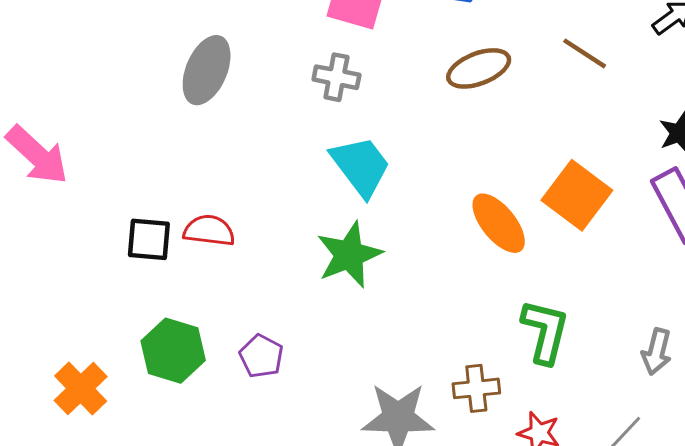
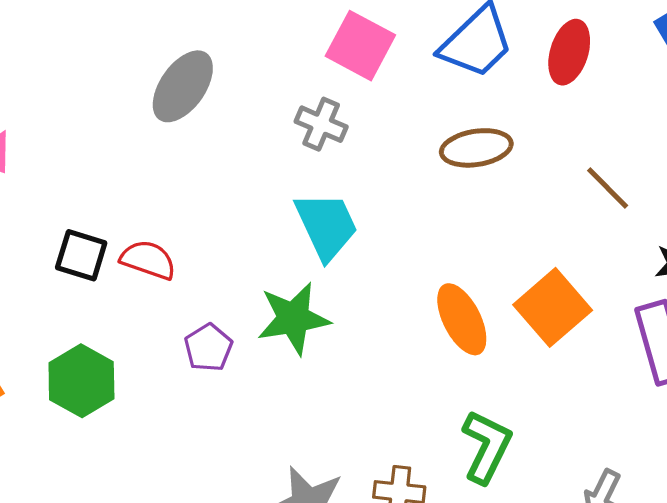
brown line: (585, 53) -> (608, 188), moved
purple pentagon: (261, 356) -> (208, 348), moved

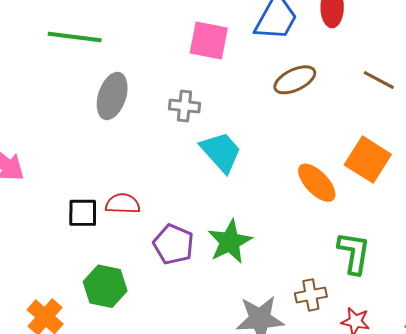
gray cross: (321, 124) -> (184, 106), moved
green star: (293, 318) -> (230, 242), moved
purple pentagon: (208, 348) -> (174, 244), size x1.4

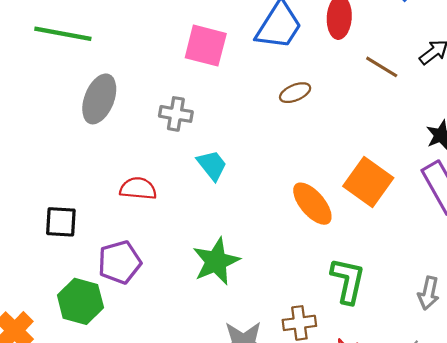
brown ellipse: (295, 80) -> (295, 93), size x0.7
brown line: (379, 80) -> (382, 67), moved
cyan trapezoid: (221, 152) -> (212, 165), size x0.7
red semicircle: (123, 204) -> (138, 188), moved
purple pentagon: (174, 244) -> (120, 262), moved, turned 30

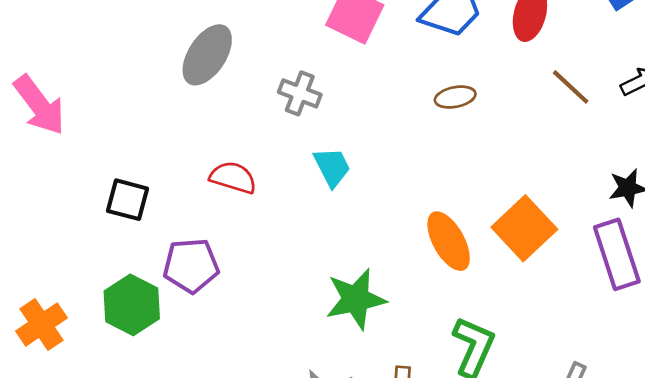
green star: (216, 261) -> (356, 299), moved

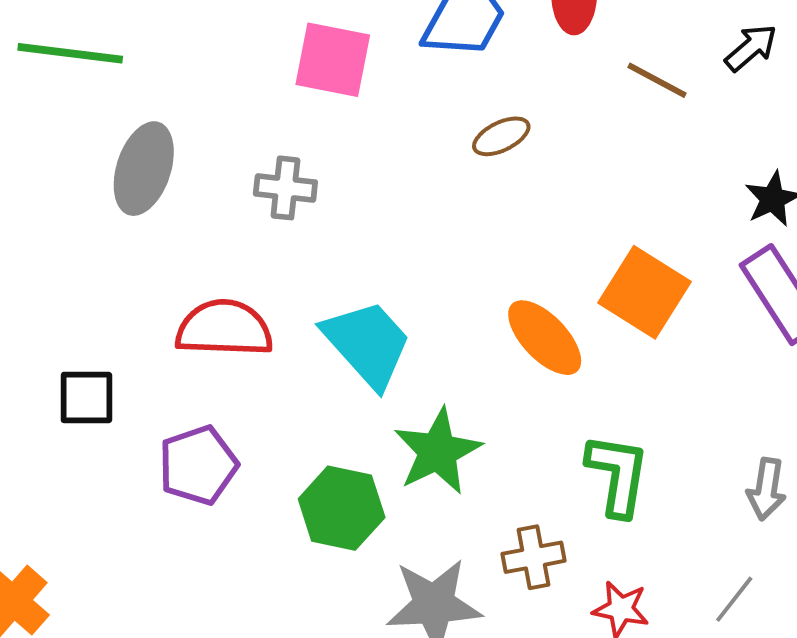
cyan trapezoid: (332, 167) -> (367, 344), moved, size x1.6
red semicircle: (233, 177) -> (224, 328), size x1.4
green hexagon: (132, 305) -> (342, 508), moved

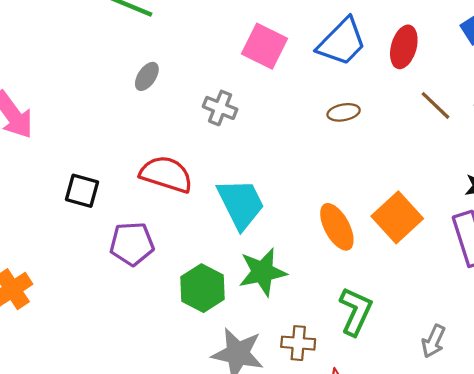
gray ellipse: (144, 169) -> (147, 76), size x0.6

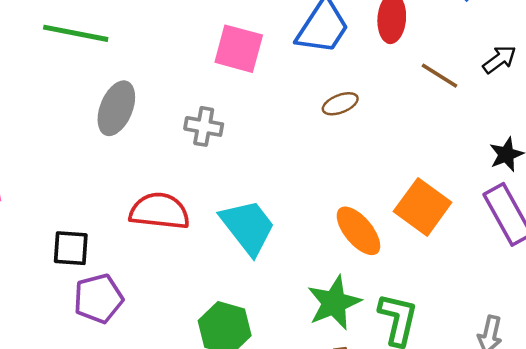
gray ellipse: (147, 76) -> (116, 108), size x1.6
purple pentagon: (132, 244) -> (98, 298), moved
green star: (263, 272) -> (334, 303), moved

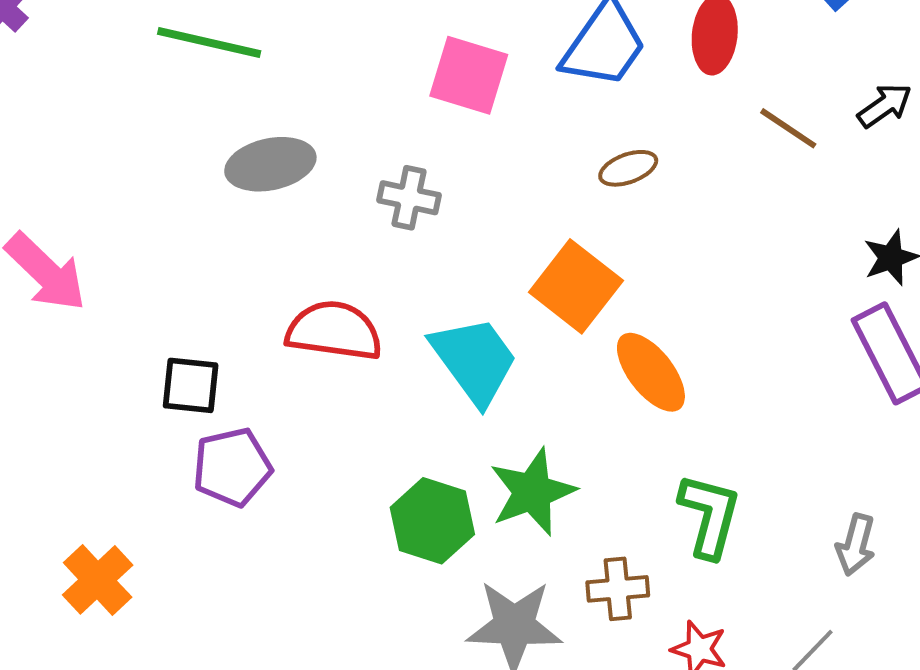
gray ellipse: (116, 108) -> (270, 164), turned 54
orange square: (423, 207) -> (576, 286), moved
green star: (334, 303) -> (532, 492), moved

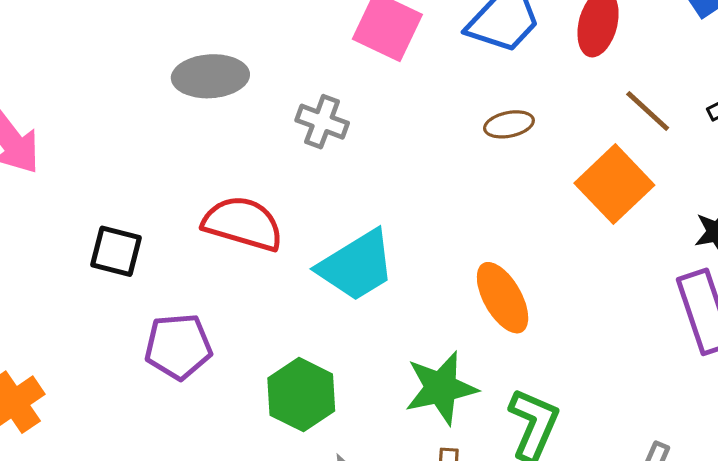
orange square: (576, 286) -> (614, 184), moved
cyan trapezoid: (474, 360) -> (356, 266), turned 86
purple pentagon: (232, 467) -> (178, 347), moved
green star: (532, 492) -> (441, 388), moved

